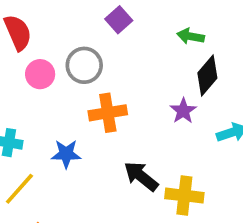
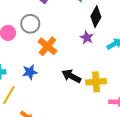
orange cross: (108, 113) -> (47, 46), turned -30

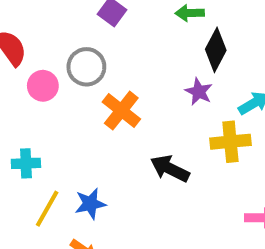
blue star: (30, 72) -> (90, 204), moved
yellow cross: (96, 82) -> (230, 142), moved

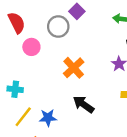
gray circle: (86, 67) -> (58, 27), moved
black arrow: (170, 169) -> (84, 104), moved

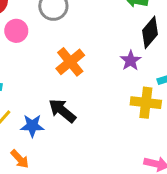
black arrow: (84, 104) -> (62, 111), moved

